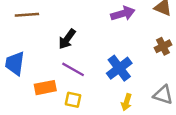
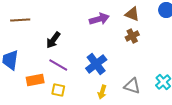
brown cross: (163, 46) -> (132, 36), moved

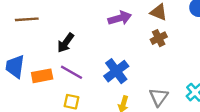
orange rectangle: (35, 80) -> (42, 76), moved
gray triangle: (132, 86) -> (159, 97), turned 48

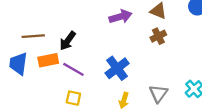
brown line: (27, 19) -> (33, 36), moved
orange rectangle: (42, 76) -> (48, 60), moved

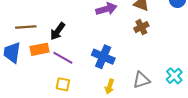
blue cross: (117, 68) -> (103, 57), turned -30
gray triangle: (158, 94) -> (141, 80), turned 36

